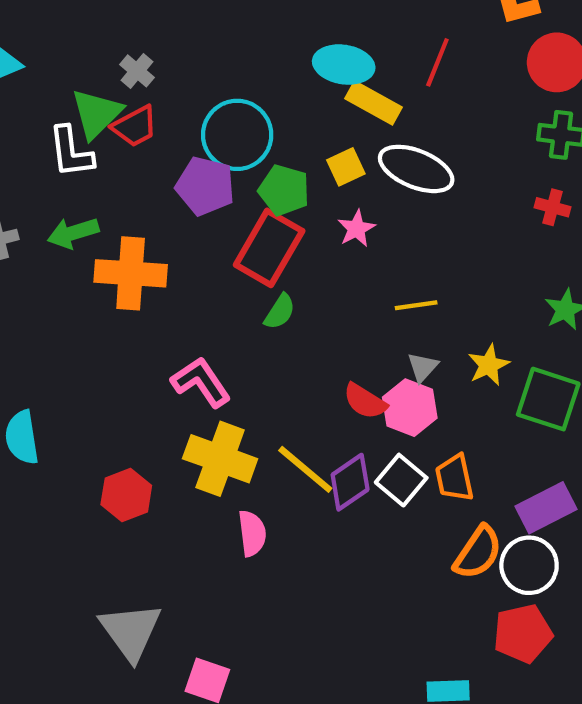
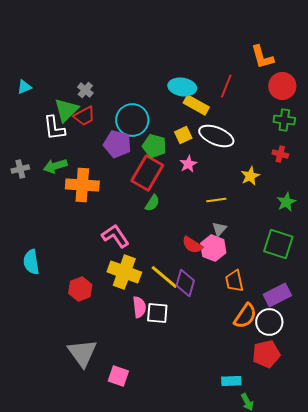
yellow star: (489, 365) -> (250, 176), moved
white square: (401, 480) -> (157, 313), moved, turned -35
purple diamond: (350, 482) -> (185, 283), turned -40

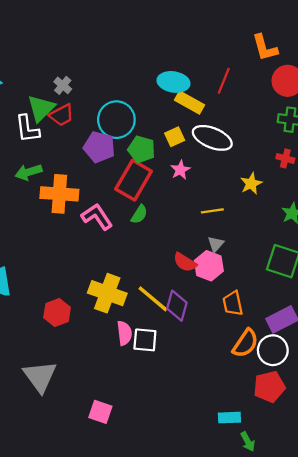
pink L-shape: (115, 236) -> (97, 217), moved
gray triangle: (82, 353) -> (40, 376), moved

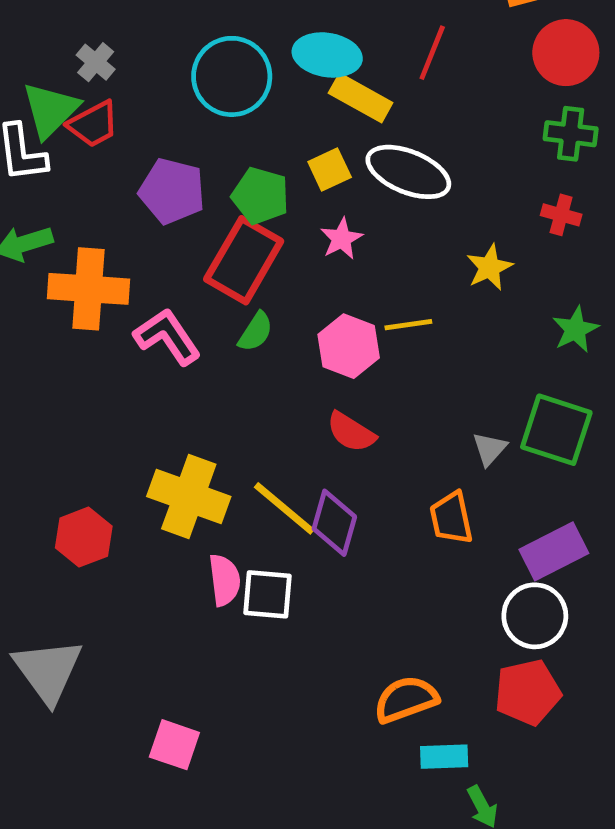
cyan circle: (116, 120) -> (232, 76), moved
gray triangle: (216, 244) -> (489, 449), moved
pink hexagon: (209, 266) -> (349, 346), moved
orange semicircle: (245, 343) -> (406, 699), moved, turned -144

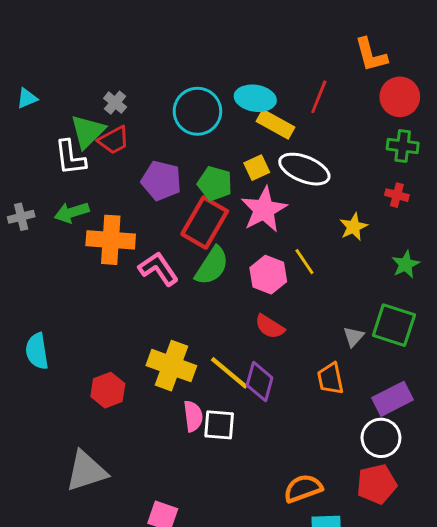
pink star: (342, 239) -> (264, 210), size x1.8
yellow line: (408, 325) -> (304, 262), turned 64
green semicircle: (256, 332) -> (212, 266), size x1.6
gray triangle: (48, 671) -> (86, 471), turned 48

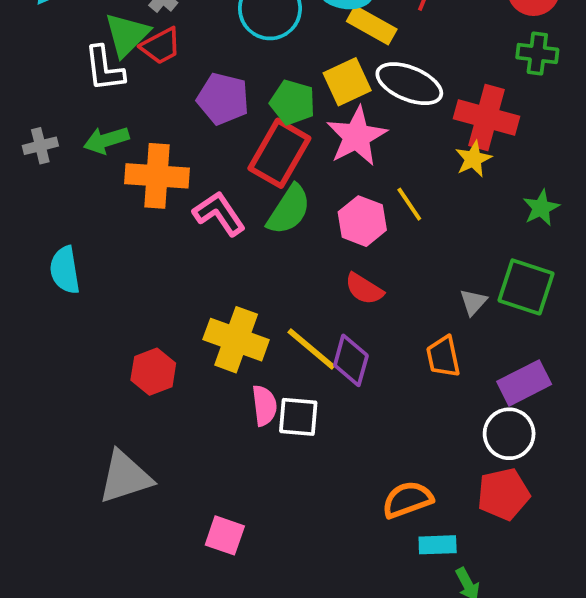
yellow square: (257, 168) -> (347, 82), size x1.4
red cross: (397, 195) -> (486, 118), moved, size x2.0
cyan semicircle: (37, 351) -> (65, 270), moved

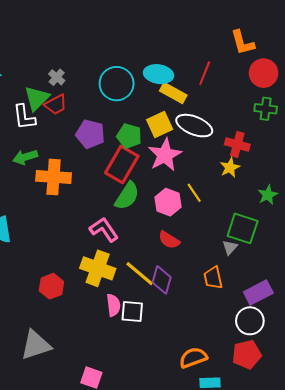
red cross: (486, 118) -> (237, 144), size x0.7
pink L-shape: (219, 214) -> (104, 230), moved
green square: (526, 287) -> (243, 228), moved

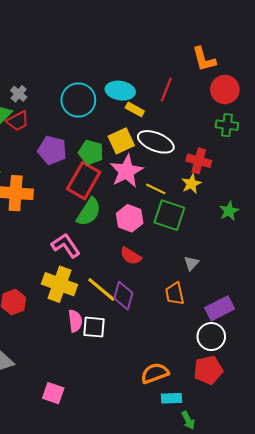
yellow rectangle: (173, 93) -> (135, 109), size x0.7
yellow line: (194, 193) -> (156, 189), moved, turned -30
green square: (243, 228) -> (169, 215), moved

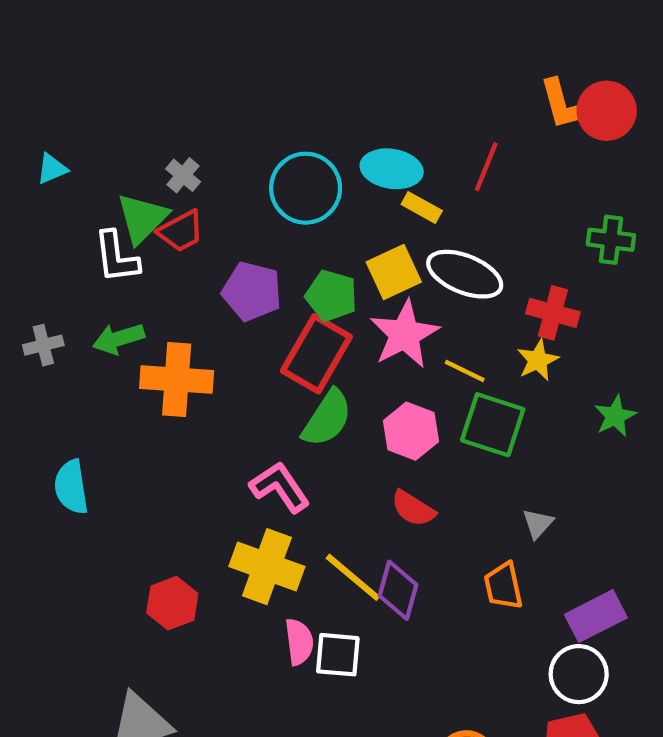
red circle: (225, 90) -> (607, 111), moved

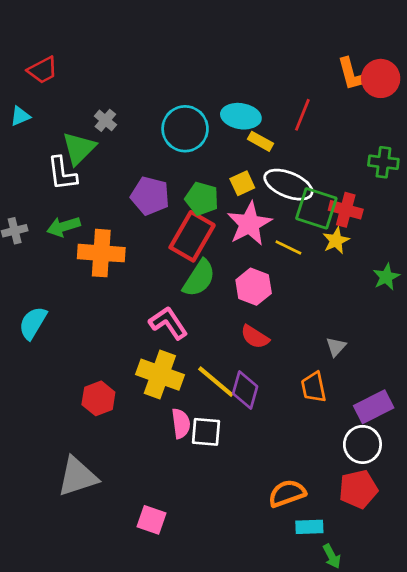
red trapezoid: (181, 231) -> (43, 70), moved
yellow square: (394, 272) -> (242, 183), size x0.7
green square: (493, 425) -> (316, 208), moved
cyan semicircle: (71, 487) -> (33, 323), turned 40

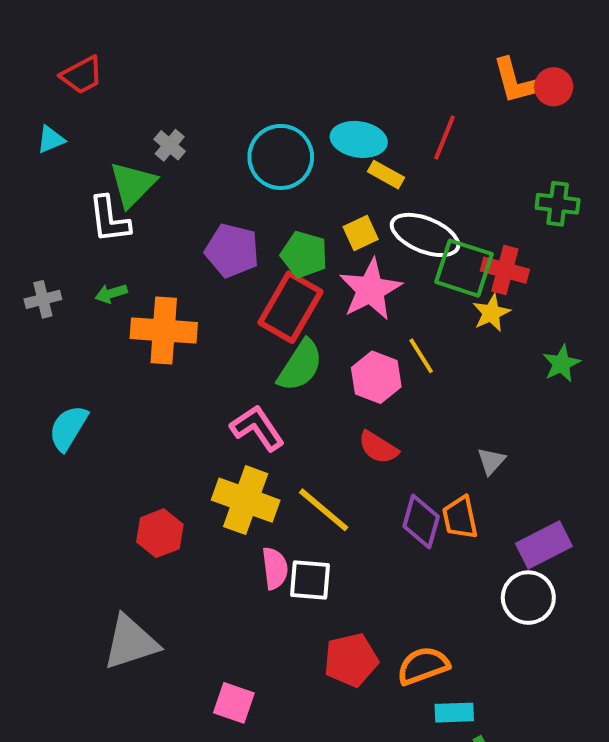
red circle: (381, 78) -> (554, 87), size x0.7
green arrow: (64, 227) -> (111, 293), size x0.7
yellow line: (288, 247) -> (421, 356), moved, turned 32
purple diamond: (245, 390) -> (421, 522), moved
red pentagon: (358, 489) -> (351, 660), moved

